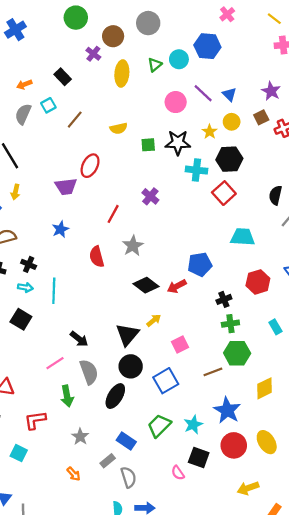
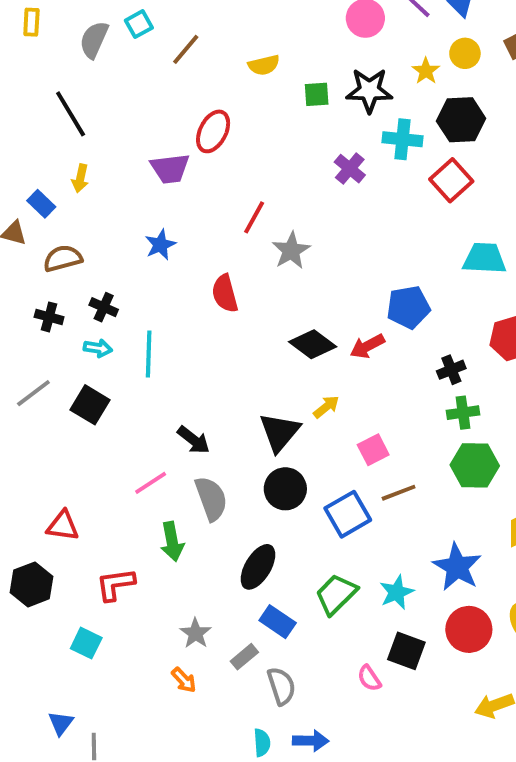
purple cross: (150, 196) -> (350, 169), moved
gray star: (133, 246) -> (291, 251), moved
brown line: (213, 372) -> (399, 493), moved
black ellipse: (115, 396) -> (258, 567), moved
gray star: (80, 437) -> (195, 633), moved

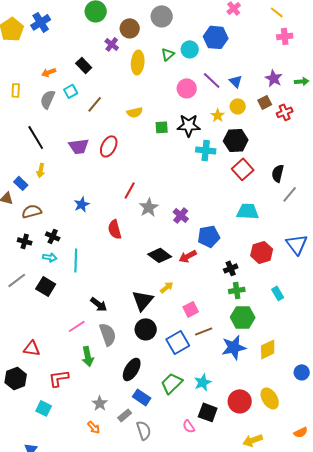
purple trapezoid: (170, 169) -> (79, 146), moved
purple cross: (350, 169) -> (181, 215), moved
red square: (451, 180) -> (243, 169), moved
blue star: (457, 567) -> (234, 347), moved, turned 30

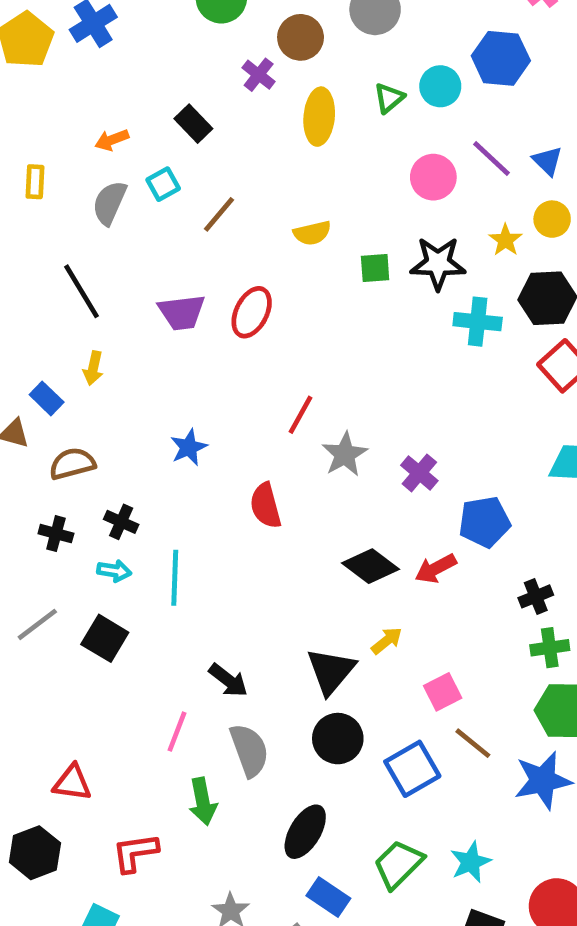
pink line: (77, 326) -> (177, 732), turned -36
brown line: (204, 331) -> (473, 743), turned 60

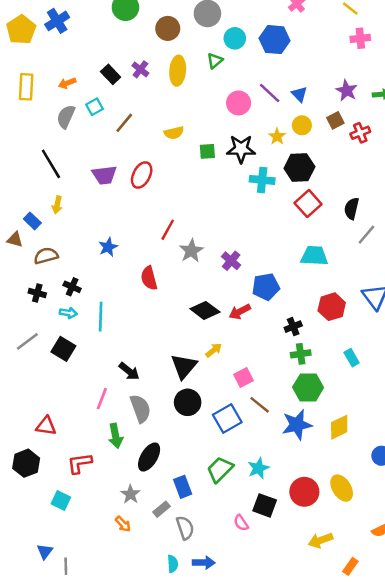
purple cross: (259, 75) -> (140, 69), moved
cyan circle: (440, 86) -> (235, 38), moved
yellow rectangle: (35, 182) -> (26, 87), moved, size x1.5
black ellipse: (305, 832) -> (149, 457), moved
blue rectangle: (328, 897) -> (183, 487), turned 35

